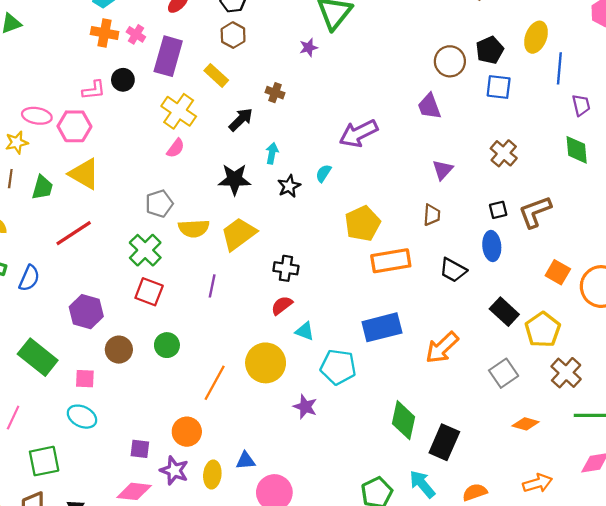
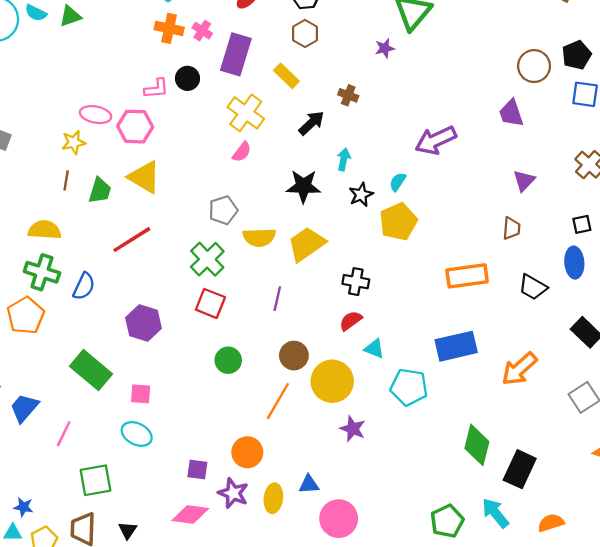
yellow pentagon: (363, 224) -> (398, 222), moved
brown circle: (119, 350) -> (294, 356), moved
purple star: (305, 407) -> (353, 429), moved

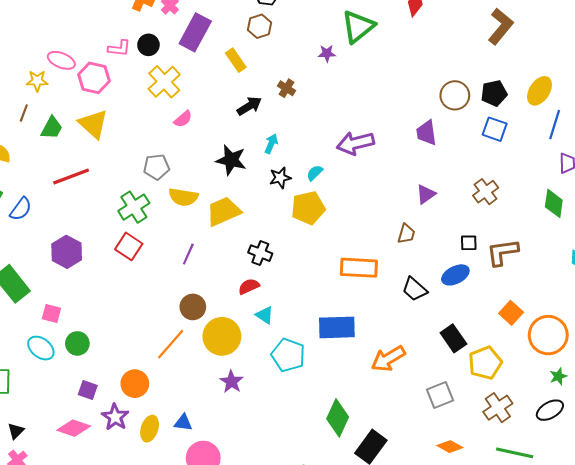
yellow cross: (246, 113) -> (164, 82), moved
blue ellipse: (574, 263) -> (455, 275), turned 56
green circle: (228, 360) -> (77, 343), moved

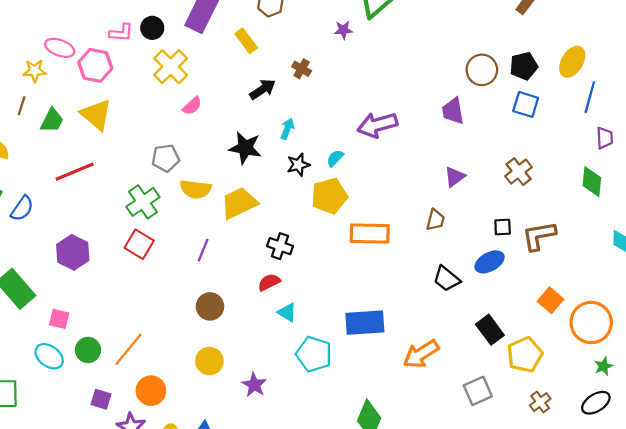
orange rectangle: (359, 268) -> (370, 233), moved
yellow circle: (222, 336) -> (209, 361), moved, size x0.7
orange line: (171, 344) -> (128, 349), moved
brown cross: (498, 408) -> (540, 402), size x0.7

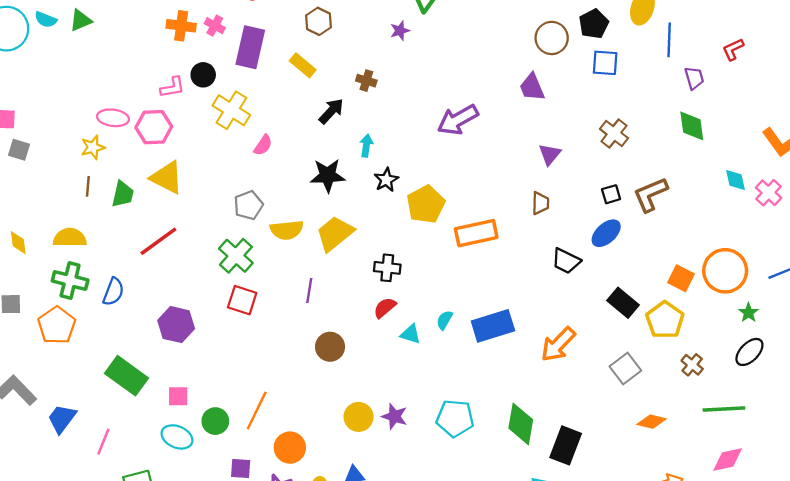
cyan semicircle: (335, 158) -> (445, 320), moved
orange square: (551, 300) -> (681, 278), moved
cyan pentagon: (314, 354) -> (455, 418), moved
yellow circle: (209, 361) -> (359, 417), moved

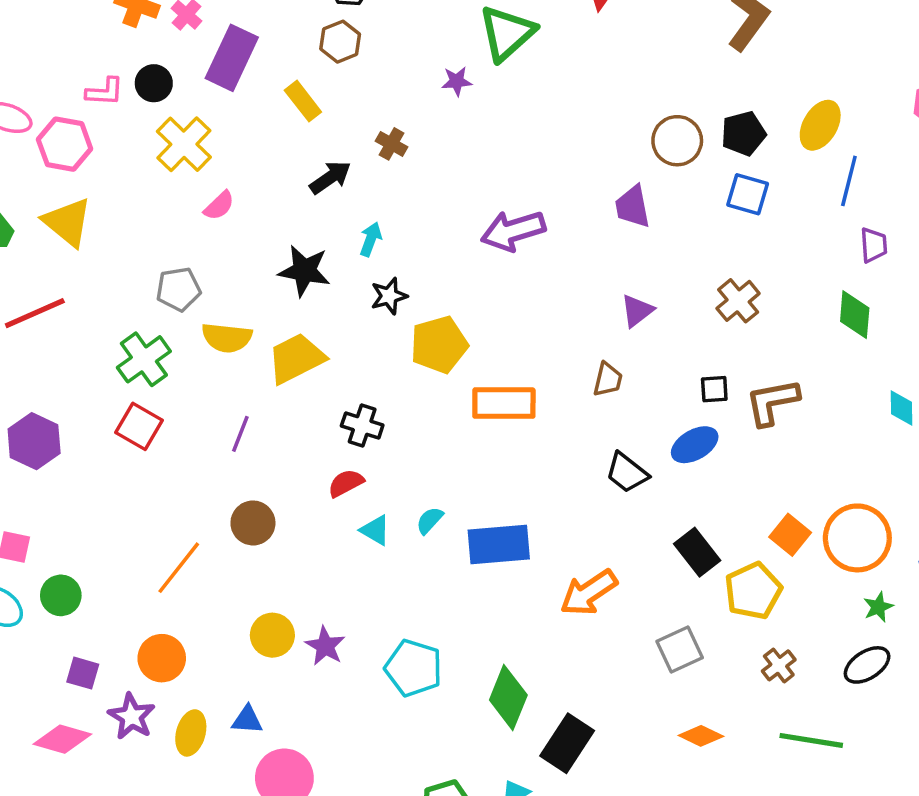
orange line: (257, 411) -> (179, 568), moved

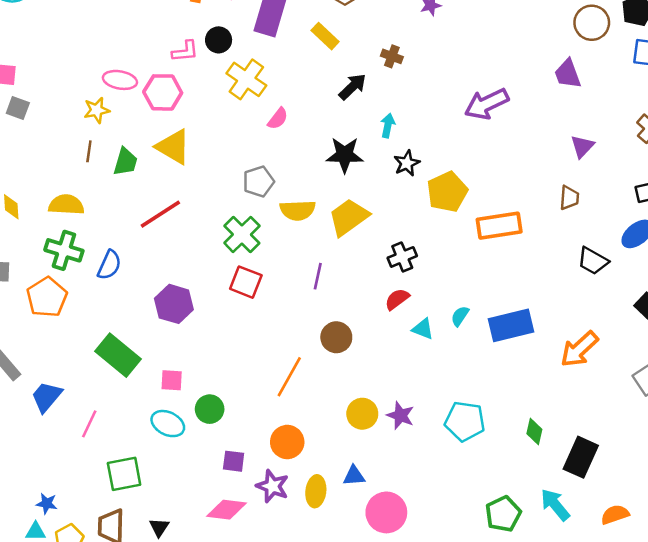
black cross: (362, 425) -> (402, 257), turned -32
green diamond: (508, 697) -> (534, 432), size x0.6

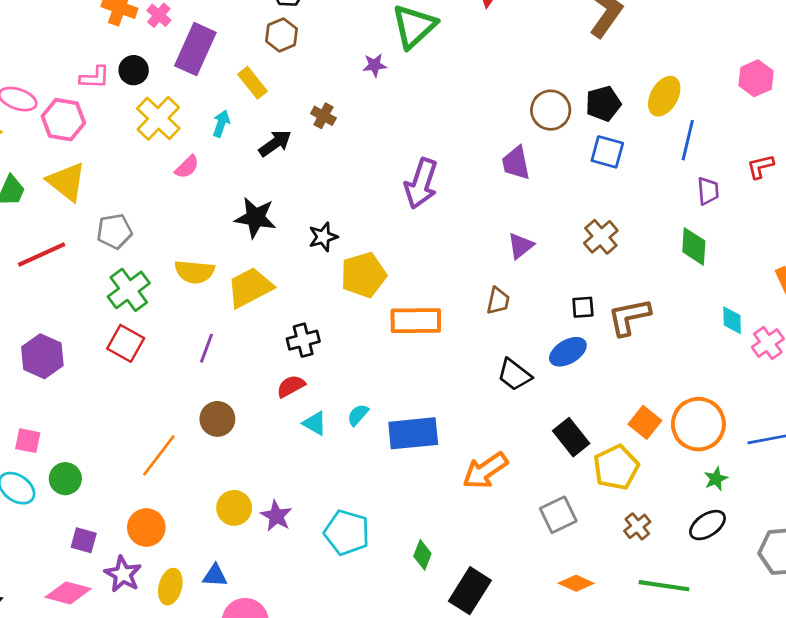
purple arrow: (487, 104) -> (421, 184), turned -54
cyan arrow: (388, 125) -> (221, 123), moved
gray pentagon: (258, 182) -> (114, 231), moved

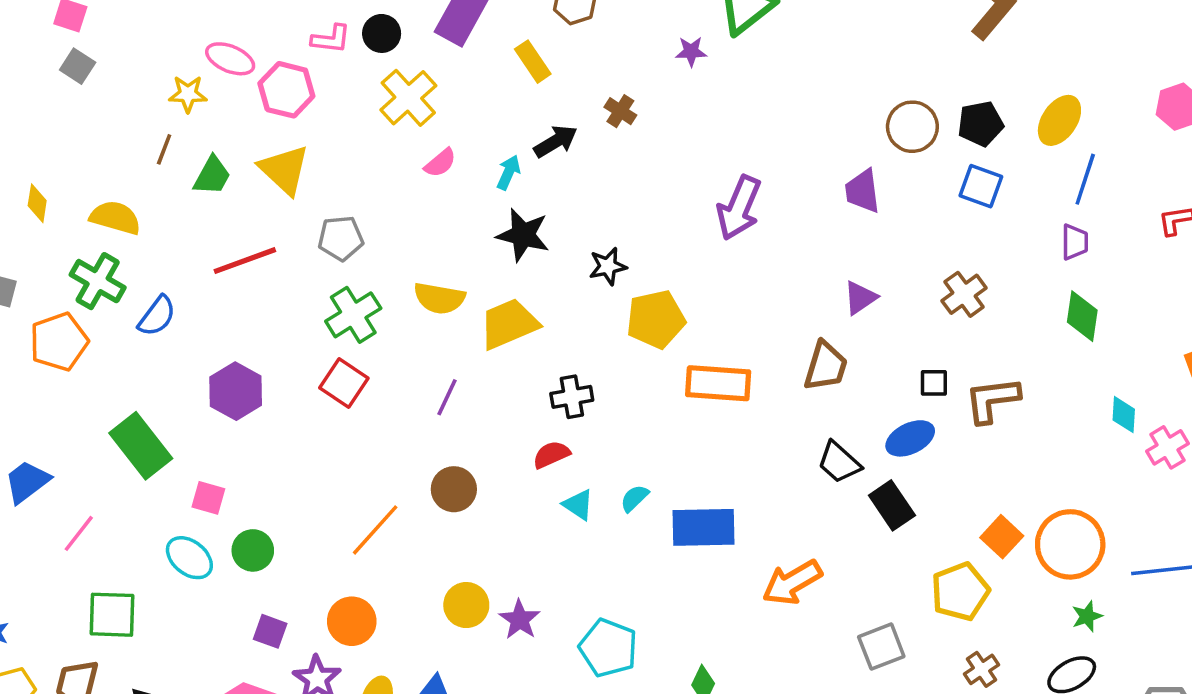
cyan arrow: (221, 123) -> (509, 172), moved
purple trapezoid: (708, 191) -> (1075, 242), moved
brown trapezoid: (498, 301) -> (826, 366), size x1.4
black rectangle: (571, 437) -> (892, 505), moved

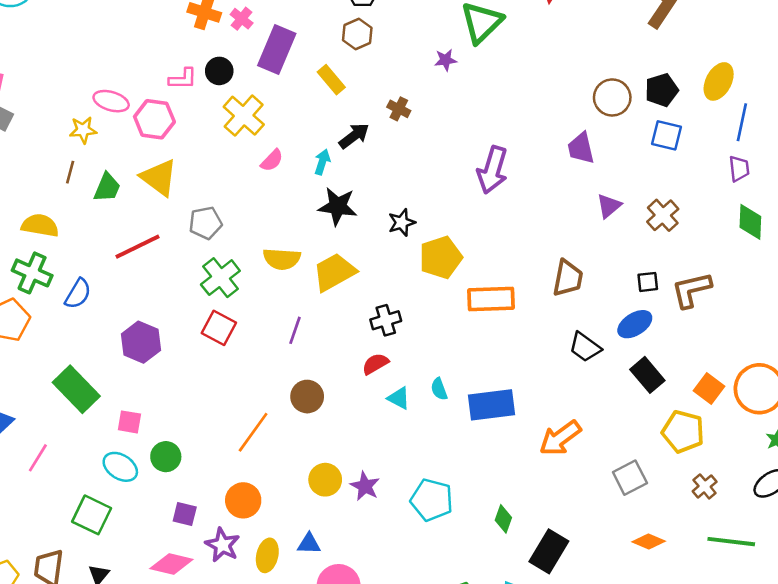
purple triangle: (860, 298) -> (609, 206), moved
cyan semicircle: (634, 498) -> (439, 389), turned -60
black rectangle: (892, 505) -> (647, 375), moved
yellow pentagon: (960, 592) -> (683, 432), turned -30
green square: (112, 615) -> (92, 515), moved, turned 30

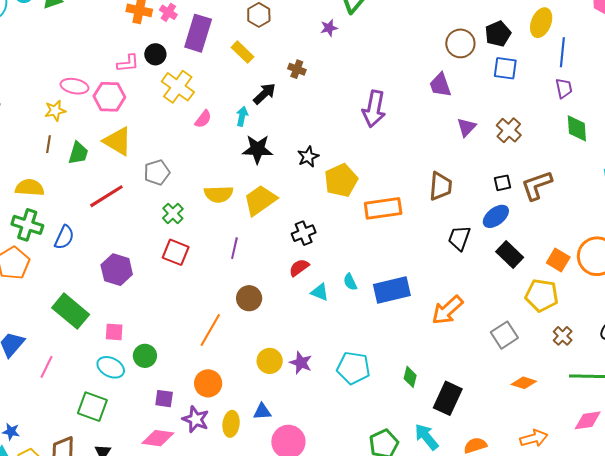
green cross: (220, 278) -> (173, 213), size x0.7
black trapezoid: (585, 347) -> (459, 238), turned 80

